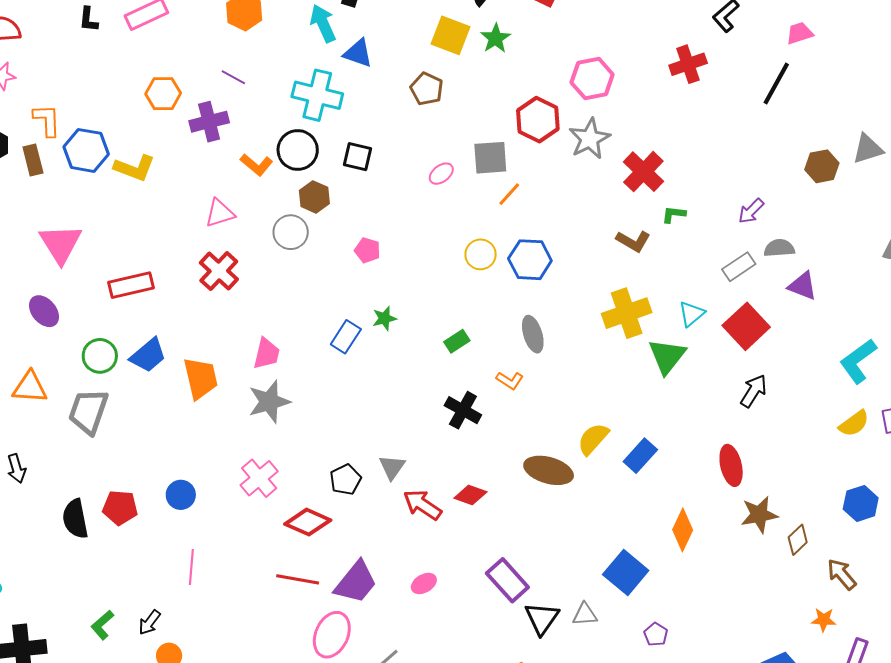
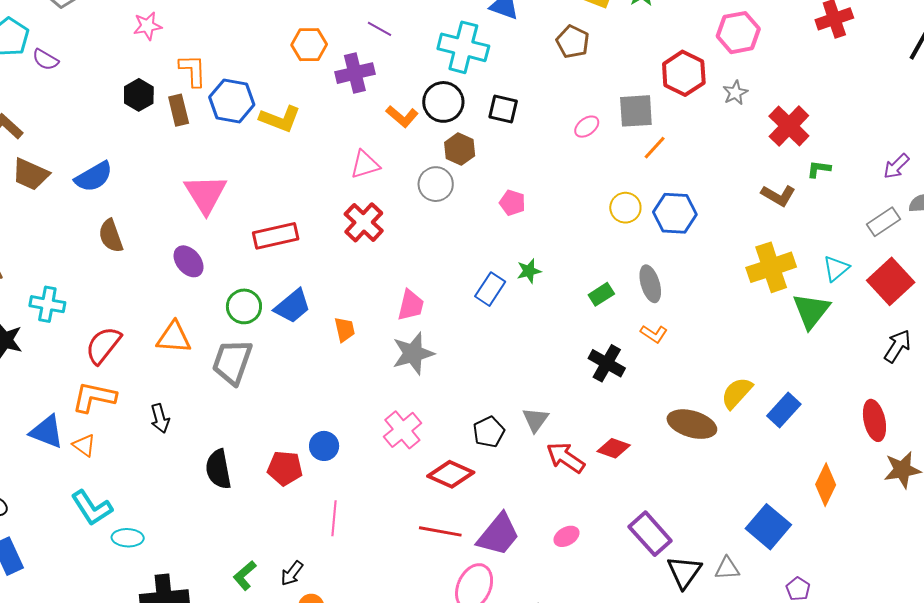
gray star: (590, 139) -> (735, 93), size x0.6
gray ellipse: (533, 334) -> (650, 284), moved
orange trapezoid: (201, 378) -> (345, 330), size x0.6
red pentagon: (120, 508) -> (285, 468), moved

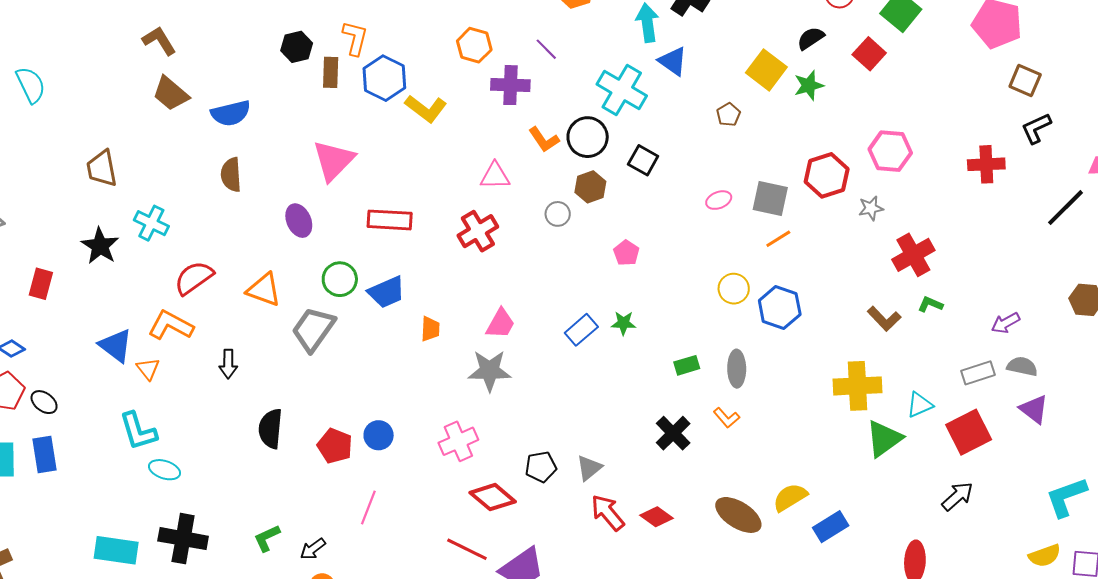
brown pentagon: (573, 42) -> (728, 115), size x0.7
gray circle: (436, 184) -> (558, 214), size x0.7

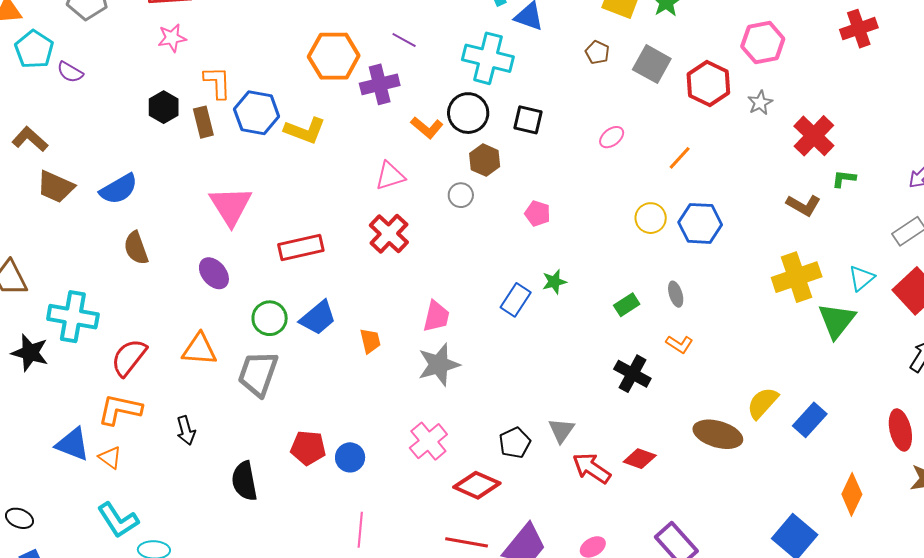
orange hexagon: (474, 45) -> (334, 56), size x1.4
gray square: (770, 198) -> (652, 64), moved, turned 33
cyan cross: (151, 223) -> (73, 317), size x1.4
gray ellipse: (737, 369) -> (676, 294), size x0.7
red pentagon: (335, 446) -> (308, 448), moved

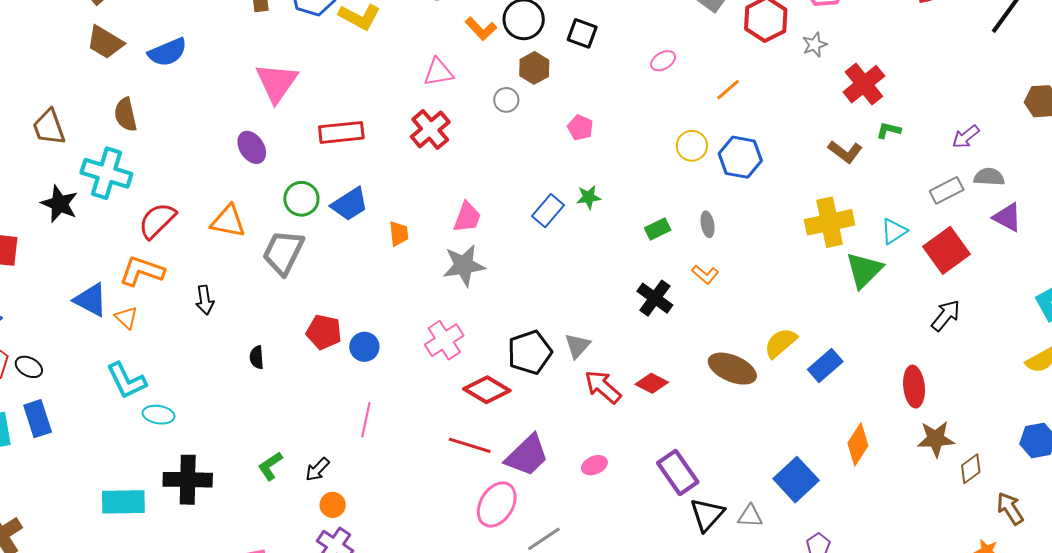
brown semicircle: (136, 248) -> (126, 115), moved
black pentagon: (515, 443) -> (530, 352), size x1.4
black semicircle: (244, 481) -> (257, 357), size x0.6

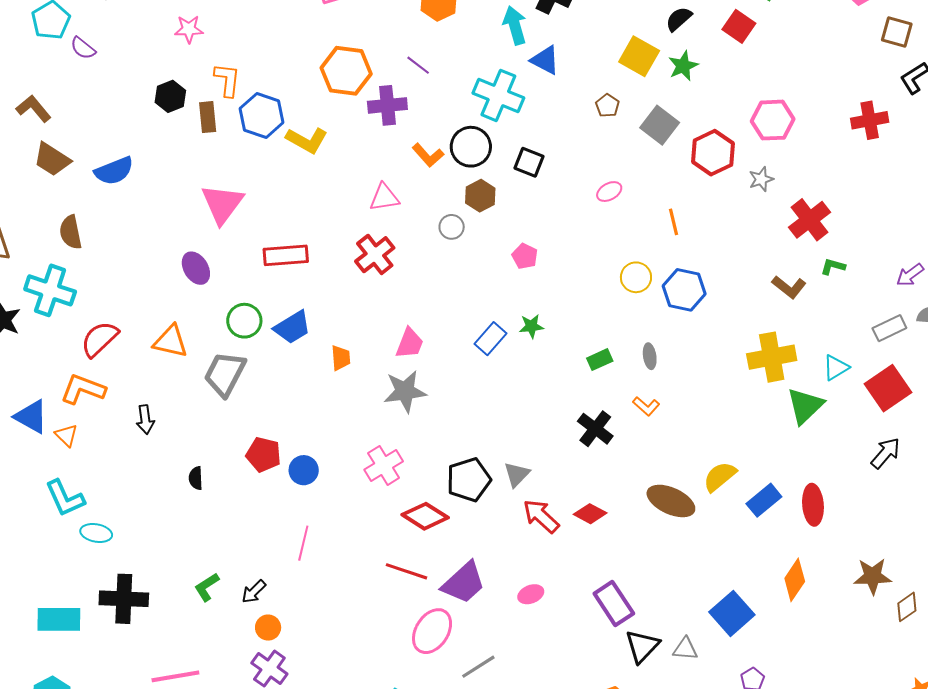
orange line: (728, 90) -> (674, 222), turned -64
red ellipse: (914, 387) -> (813, 505), moved

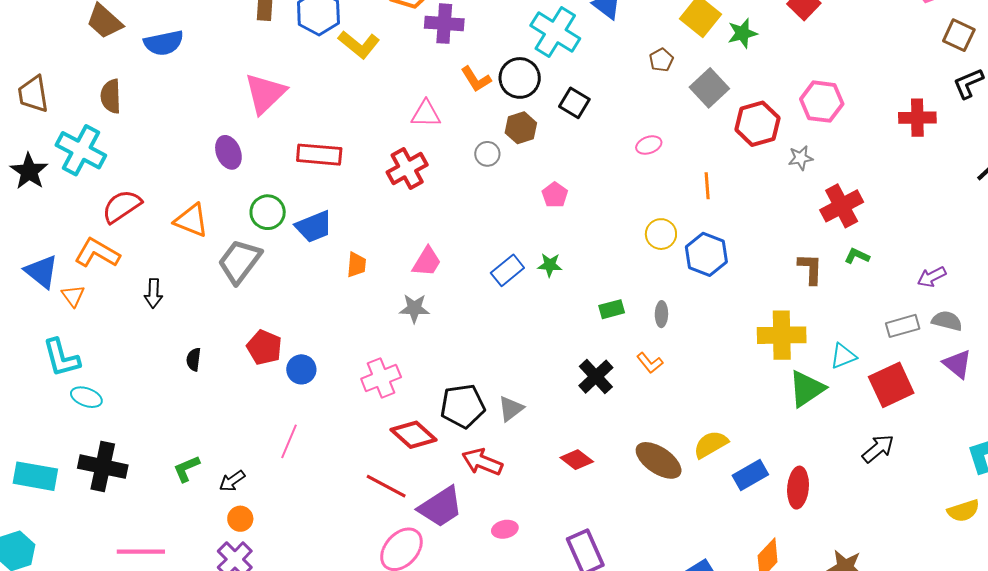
brown L-shape: (789, 287) -> (810, 269), turned -136
gray star: (405, 391) -> (414, 308), size x0.7
red arrow: (541, 516) -> (482, 462), moved, turned -30

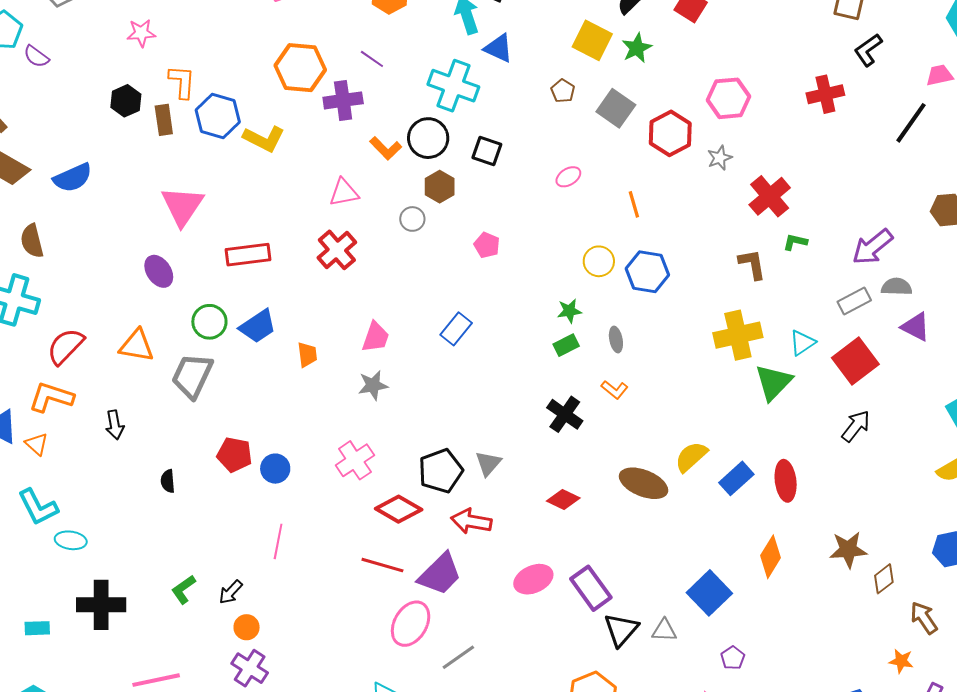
green star: (550, 265) -> (569, 311), moved
purple arrow: (932, 277) -> (872, 247), size x1.5
cyan rectangle: (35, 476) -> (37, 628), size x0.6
pink ellipse: (505, 529) -> (533, 579), moved, size x1.5

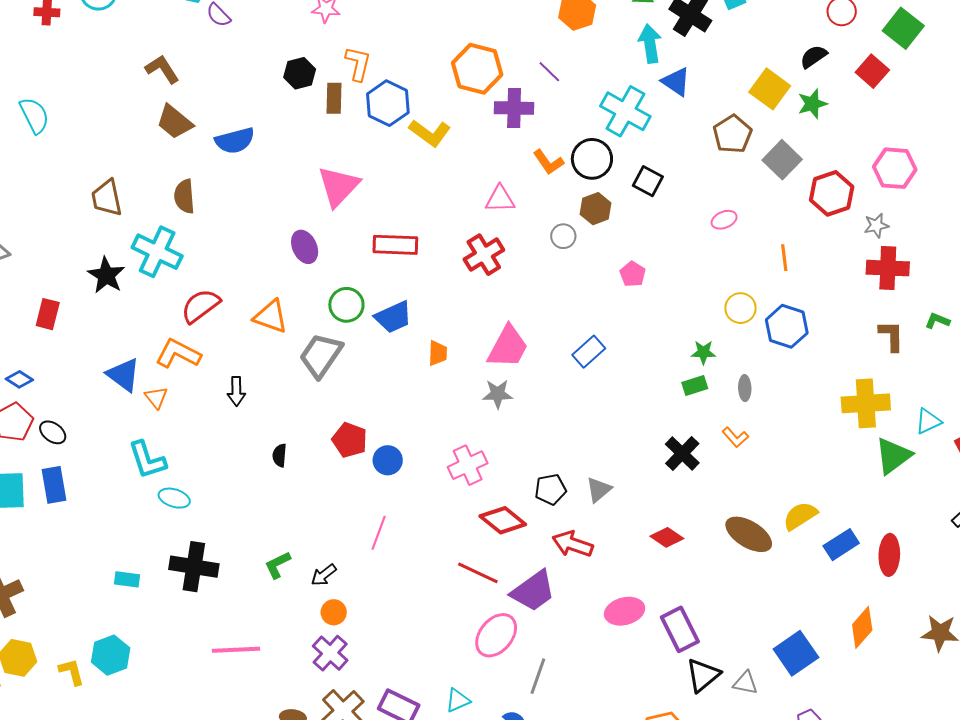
brown pentagon: (563, 91) -> (733, 134), size x1.6
red cross: (770, 196) -> (888, 268), moved, turned 33
pink trapezoid: (375, 337) -> (508, 347), size x1.4
black pentagon: (441, 471) -> (550, 489), size x0.7
gray line: (458, 657) -> (538, 676), turned -45

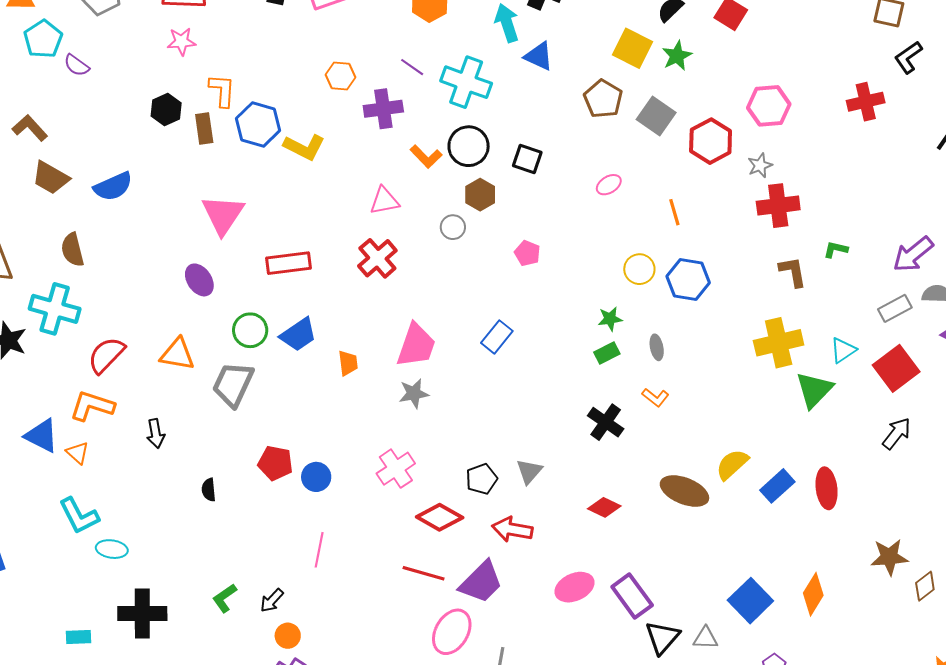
orange hexagon: (477, 69) -> (341, 76), size x0.6
cyan cross: (625, 111) -> (466, 82), moved
orange diamond: (862, 627) -> (813, 594), moved

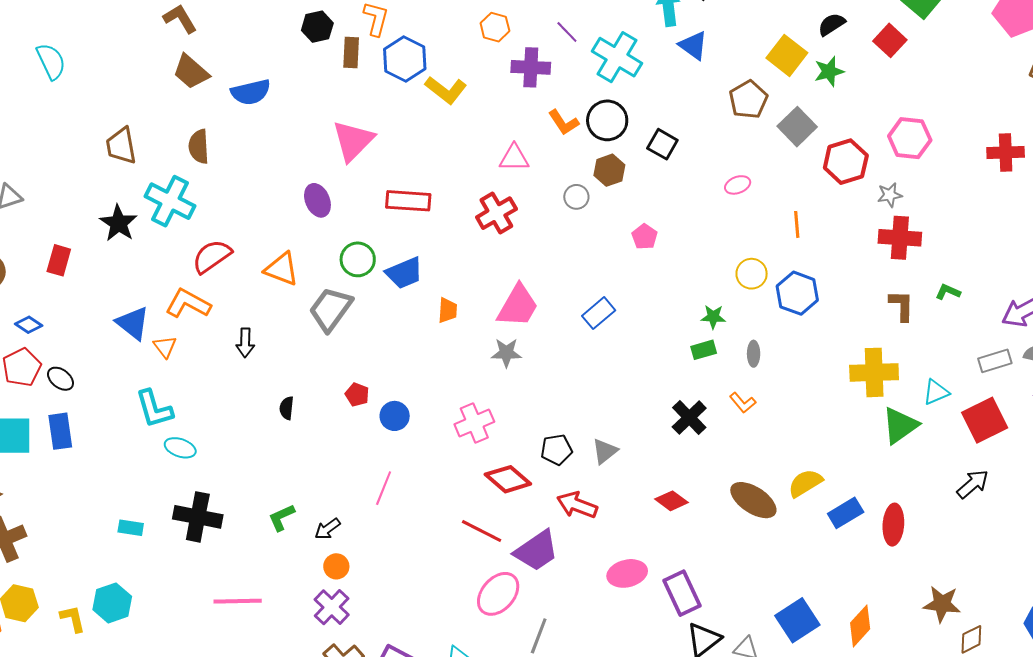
red pentagon: (275, 463) -> (357, 395), size x0.7

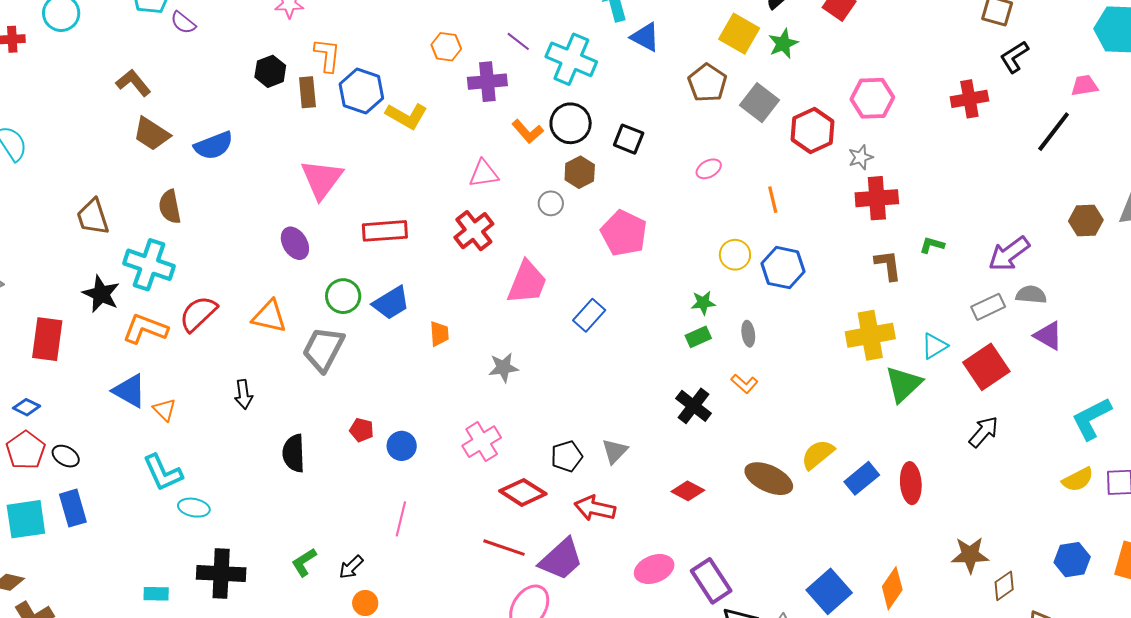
pink pentagon: (645, 237) -> (624, 233), size x1.8
red rectangle: (59, 260) -> (47, 339), size x1.4
orange L-shape: (188, 304) -> (145, 329), moved
pink trapezoid: (518, 306) -> (527, 282), moved
black semicircle: (287, 408) -> (294, 453), size x1.6

